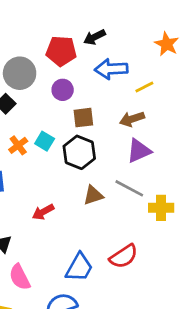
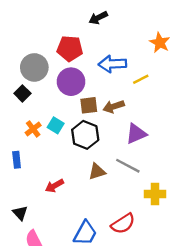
black arrow: (95, 37) -> (98, 18), moved
purple circle: (63, 90) -> (71, 82), size x1.5
brown arrow: (132, 119) -> (114, 106), moved
yellow cross: (161, 208) -> (155, 194), moved

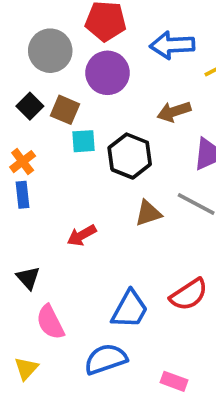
black square: (22, 93) -> (30, 106), moved
brown square: (89, 105) -> (65, 110), moved, turned 30
cyan square: (56, 125) -> (83, 141), turned -35
orange cross: (33, 129) -> (23, 162), moved

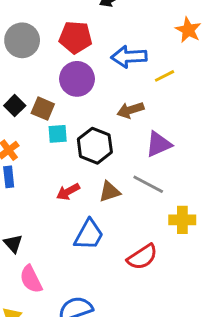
gray circle: (50, 51) -> (22, 40), moved
red arrow: (82, 235) -> (68, 192), moved
blue trapezoid: (130, 309) -> (89, 235), moved

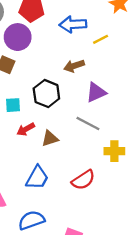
purple circle: (77, 79) -> (18, 37), moved
cyan square: (58, 134) -> (13, 105), moved
brown triangle: (110, 192) -> (50, 138), moved
blue trapezoid: (89, 235) -> (37, 178), moved

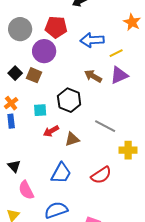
brown arrow: (74, 66) -> (93, 76), turned 48
purple triangle: (96, 92) -> (119, 75), moved

